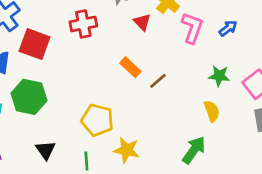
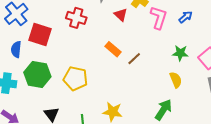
red cross: (83, 24) -> (76, 18), turned 30
yellow pentagon: (97, 120) -> (75, 78), moved

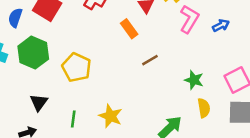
orange rectangle: (113, 49) -> (129, 29), moved
green star: (180, 53) -> (194, 80), moved
yellow semicircle: (176, 80) -> (204, 108), moved

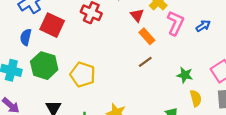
orange rectangle: (129, 29) -> (147, 36), moved

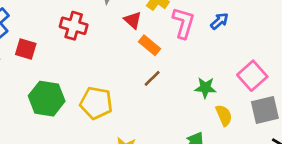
red square: (52, 25) -> (26, 49), size x0.7
green hexagon: (44, 66) -> (47, 99), moved
yellow pentagon: (83, 75) -> (96, 103), moved

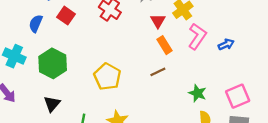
green hexagon: (47, 99) -> (53, 63), moved

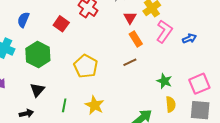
red square: (66, 16) -> (61, 24), moved

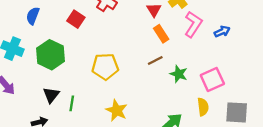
yellow pentagon: (86, 66) -> (105, 67), turned -30
green star: (164, 81) -> (179, 74), moved
pink square: (199, 84) -> (212, 79), moved
green line: (64, 105) -> (72, 103), moved

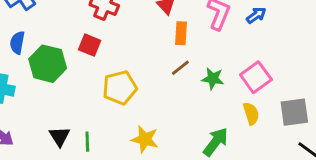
red square: (76, 19) -> (90, 45), moved
orange rectangle: (161, 34) -> (181, 33), turned 48
green hexagon: (51, 55) -> (48, 64), moved

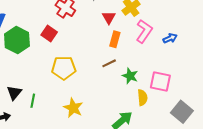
pink square: (256, 77) -> (160, 82), turned 35
gray square: (294, 112) -> (182, 112), turned 35
yellow semicircle: (251, 114) -> (142, 97), moved

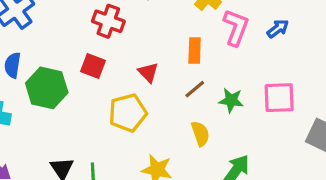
red triangle: (109, 18) -> (148, 72), moved
yellow semicircle: (142, 97) -> (200, 134), moved

